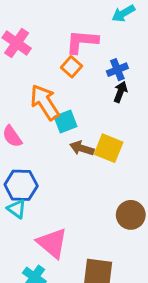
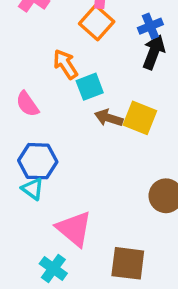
orange square: (71, 67) -> (97, 23), size x1.4
black arrow: (120, 92) -> (154, 52), size x1.4
orange arrow: (45, 102) -> (65, 64), size x0.7

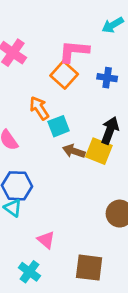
blue cross: (150, 26) -> (107, 78), turned 30
black arrow: (154, 52) -> (110, 130), moved
pink triangle: (74, 229) -> (46, 240), size x0.6

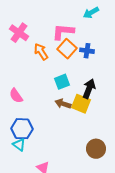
orange square: (64, 75) -> (67, 49), moved
orange arrow: (39, 108) -> (41, 52), moved
cyan square: (59, 126) -> (62, 82), moved

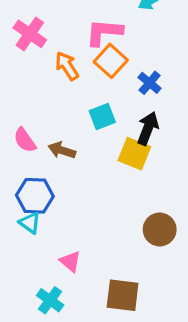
blue cross: (87, 51) -> (150, 83), moved, turned 32
brown arrow: (63, 104) -> (62, 150), moved

